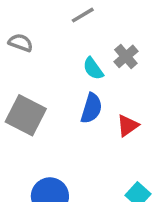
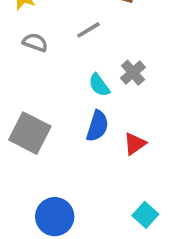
gray semicircle: (21, 43) -> (35, 42), moved

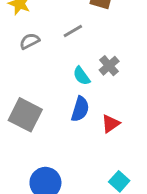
gray semicircle: (35, 42) -> (30, 41), turned -48

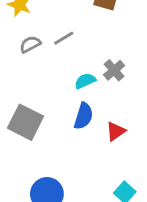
gray line: (73, 31) -> (64, 38), moved
cyan semicircle: (82, 76) -> (85, 81), turned 102

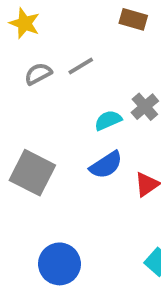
blue semicircle: (84, 116) -> (106, 165), turned 40

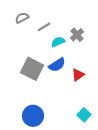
gray line: (81, 66) -> (44, 27), moved
gray square: (32, 173) -> (32, 69), moved

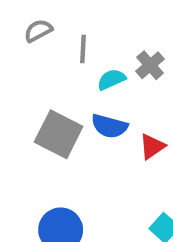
gray line: (44, 27) -> (83, 49), turned -56
blue semicircle: (57, 65) -> (109, 126), turned 48

